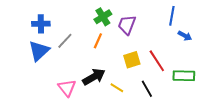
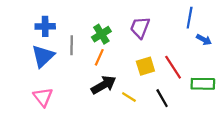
green cross: (103, 17) -> (101, 34), moved
gray line: (65, 41) -> (72, 45), turned -42
orange line: (98, 41) -> (99, 57), moved
pink triangle: (67, 88) -> (43, 97), moved

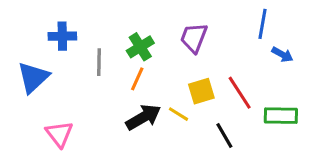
blue triangle: (43, 56) -> (33, 77), moved
yellow line: (129, 97) -> (178, 114), moved

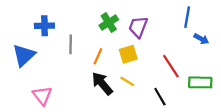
green cross: (140, 47) -> (109, 23), moved
yellow square: (201, 91) -> (128, 54), moved
black arrow: (143, 117) -> (102, 84), turned -100

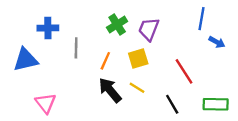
blue triangle: (24, 55) -> (26, 60), turned 30
green rectangle: (200, 82) -> (216, 104), moved

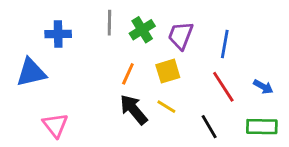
blue line: (202, 19) -> (225, 44), moved
blue arrow: (217, 42) -> (263, 87), moved
gray line: (76, 48) -> (109, 23), moved

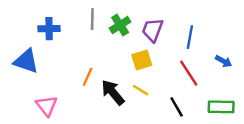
blue triangle: (31, 72) -> (26, 61), turned 32
orange line: (128, 74) -> (88, 77), moved
blue arrow: (263, 87) -> (224, 61), moved

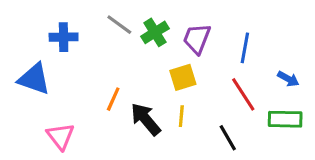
gray line: (92, 19) -> (119, 25), turned -55
yellow line: (141, 90) -> (181, 116), turned 63
green rectangle: (221, 107) -> (285, 119), moved

